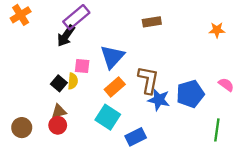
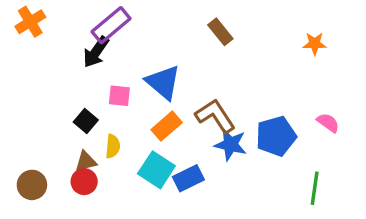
brown rectangle: (152, 22) -> (220, 32), turned 60
blue triangle: (112, 57) -> (163, 82), turned -32
brown L-shape: (148, 80) -> (215, 116), turned -44
yellow semicircle: (73, 81) -> (113, 146), moved
blue rectangle: (136, 137) -> (188, 178), moved

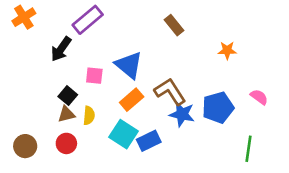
orange star: (315, 44) -> (227, 50), moved
black arrow: (96, 52) -> (61, 49), moved
brown triangle: (86, 161) -> (66, 114), moved

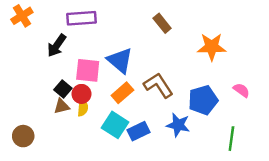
purple rectangle: (88, 20) -> (81, 18), turned 36
orange star: (227, 50) -> (212, 47), size x1.6
pink square: (94, 76) -> (88, 70), size x1.5
blue star: (182, 114) -> (178, 125), moved
red circle: (66, 143) -> (81, 94), moved

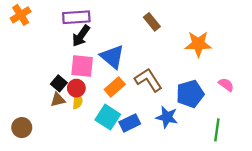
black arrow: (57, 46) -> (81, 36), moved

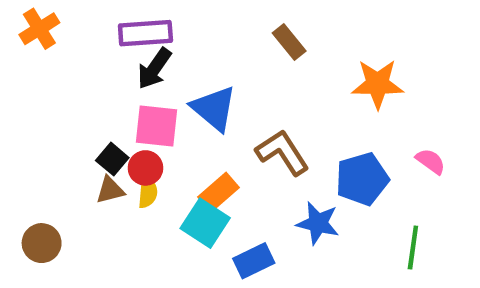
orange rectangle: (115, 87) -> (218, 192), moved
blue rectangle: (130, 123) -> (254, 261), moved

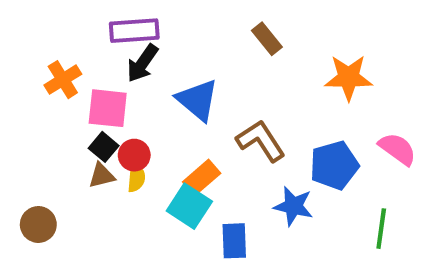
orange cross: (39, 29) -> (63, 80), moved
pink square: (157, 126) -> (108, 108), moved
pink semicircle: (431, 161) -> (397, 149), size x1.4
blue rectangle: (254, 261) -> (234, 241), turned -66

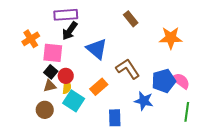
pink semicircle: (397, 149) -> (181, 81), moved
cyan square: (189, 206) -> (74, 101), moved
brown circle: (38, 224) -> (45, 110), moved

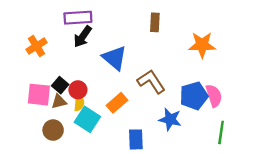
brown rectangle: (131, 19) -> (155, 22), turned 42
pink square: (53, 53) -> (39, 95), moved
pink semicircle: (181, 81) -> (214, 96), turned 36

